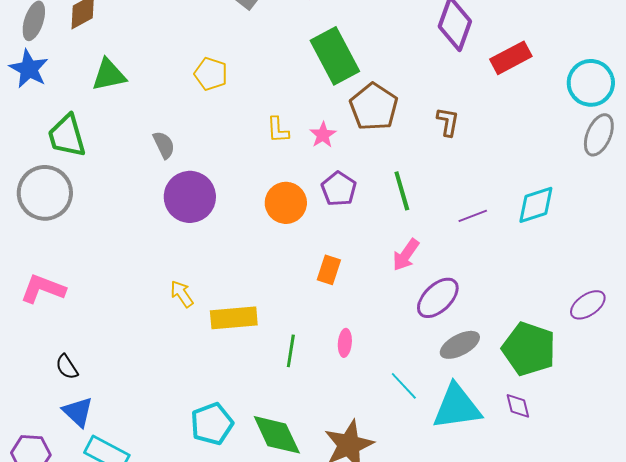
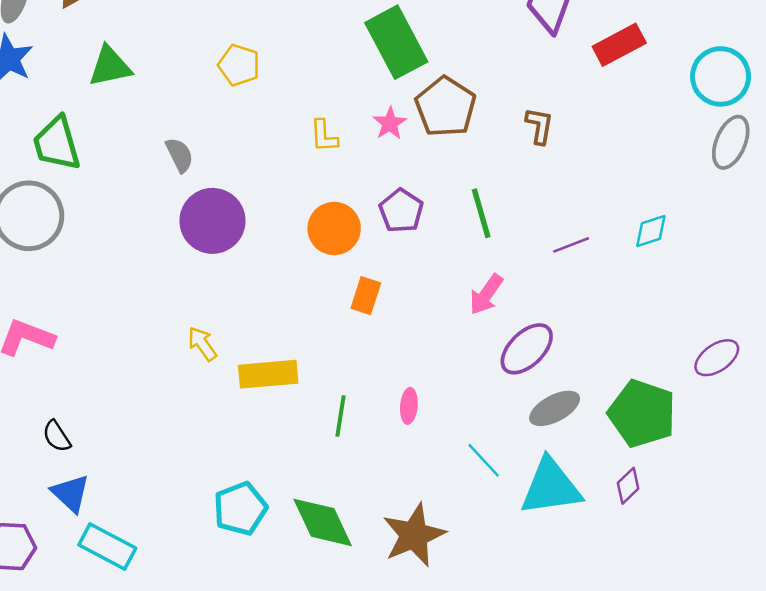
pink star: (323, 135) -> (390, 123), moved
cyan diamond: (536, 205) -> (651, 231), size x0.7
orange rectangle: (329, 270) -> (366, 296), moved
purple diamond: (518, 406) -> (628, 486), turned 60

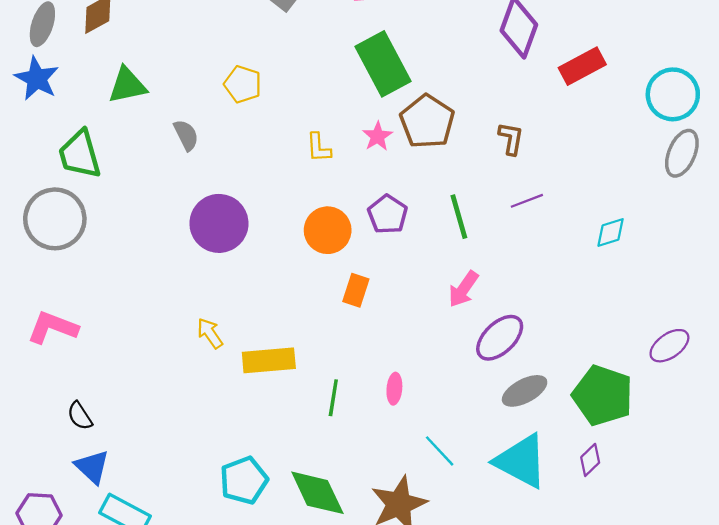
gray semicircle: (180, 155) -> (186, 135), moved
purple line: (571, 245) -> (527, 201), moved
cyan line: (484, 460) -> (440, 451), moved
cyan triangle: (551, 487) -> (521, 461), turned 36

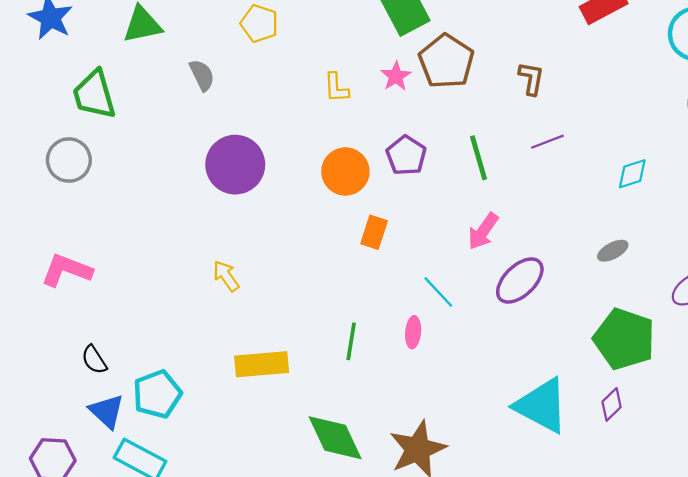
gray circle: (55, 219) -> (69, 160), size x0.7
yellow rectangle: (269, 360) -> (262, 364), moved
gray ellipse: (525, 391) -> (613, 251), moved, size x0.7
cyan line: (440, 451) -> (438, 292), moved
cyan pentagon: (244, 480) -> (157, 394), moved

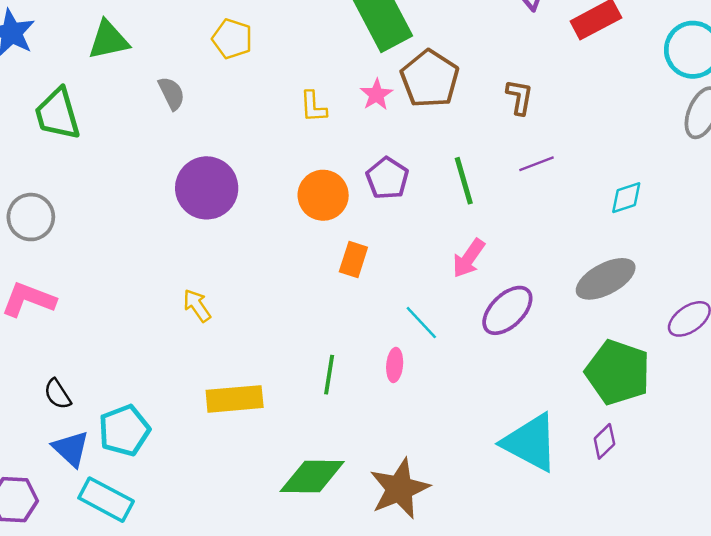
gray circle: (69, 160) -> (31, 217), moved
gray ellipse: (613, 251) -> (606, 279), size x1.8
green diamond: (335, 438) -> (312, 477), turned -64

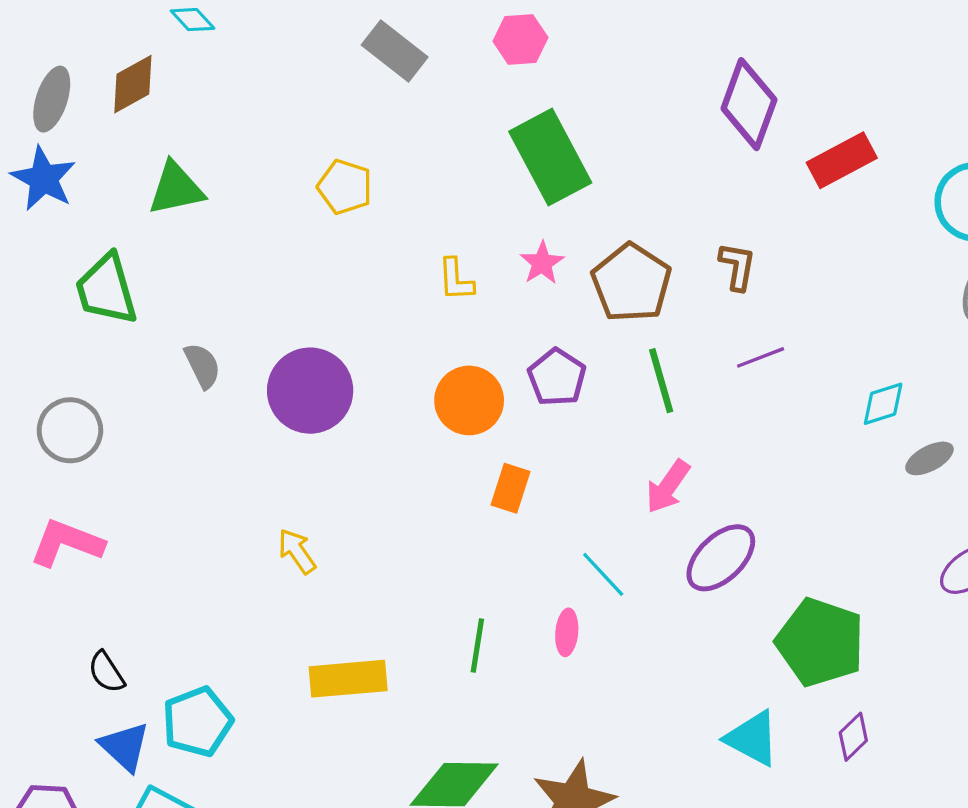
brown pentagon: (430, 79) -> (631, 283), moved
gray semicircle: (172, 93) -> (202, 366), moved
gray ellipse: (606, 279) -> (929, 458), moved, size x0.6
green pentagon: (618, 372) -> (820, 642), moved
cyan triangle: (530, 443) -> (752, 738), size x0.7

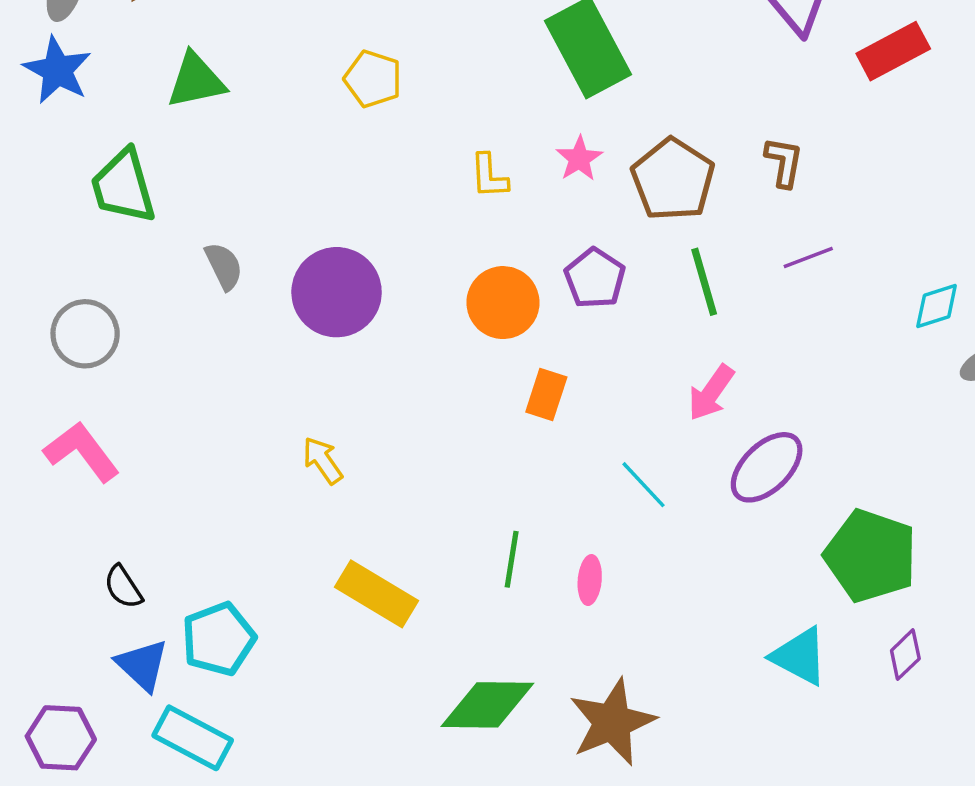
pink L-shape: (67, 543) -> (82, 452), turned 32
pink ellipse: (567, 632) -> (590, 580), moved
yellow rectangle: (348, 679) -> (376, 594), turned 36

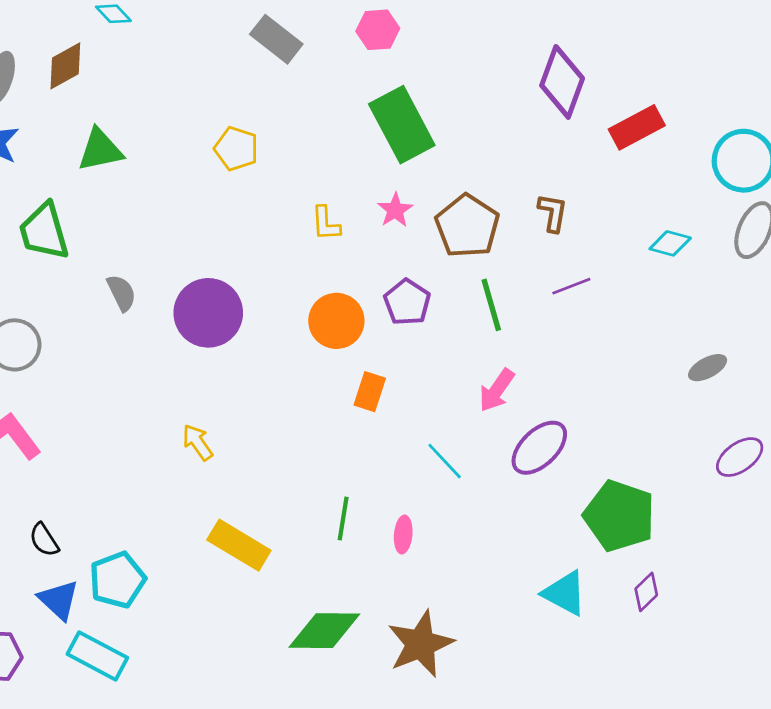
cyan diamond: (937, 306) -> (670, 243), moved, turned 33

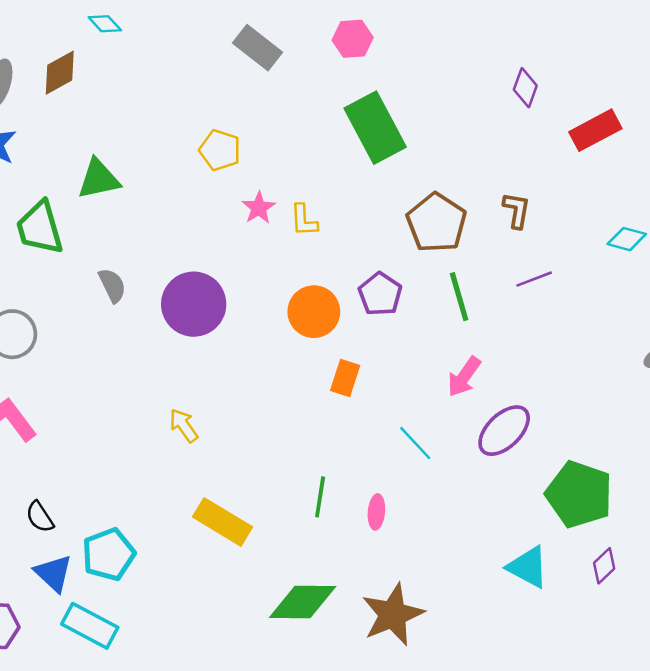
purple diamond: (562, 82) -> (525, 88), size x0.6
green triangle: (100, 150) -> (99, 179), moved
pink star: (395, 210) -> (259, 208), moved

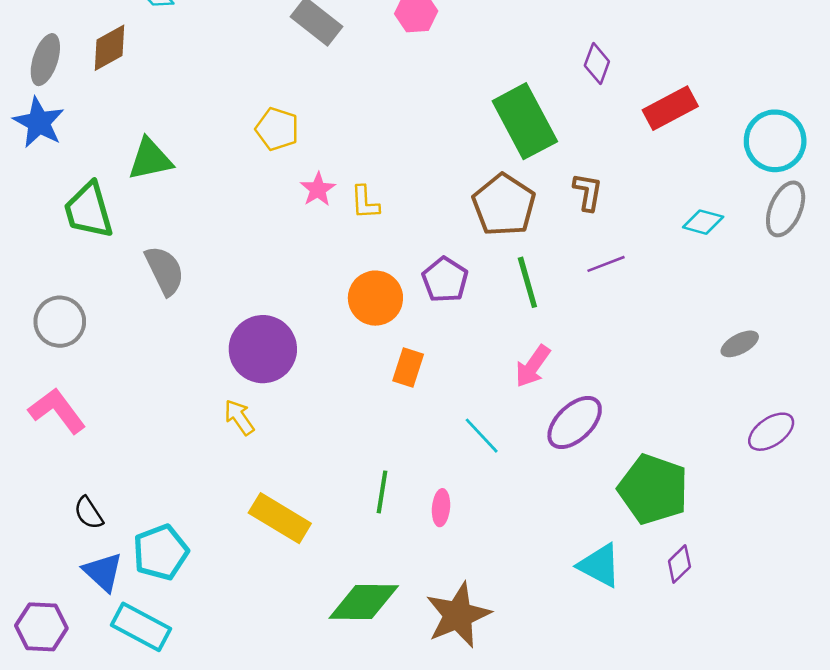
green rectangle: (375, 128) -> (525, 121), moved
gray semicircle: (112, 285) -> (165, 271), size x1.4
purple circle: (194, 304) -> (263, 349), moved

